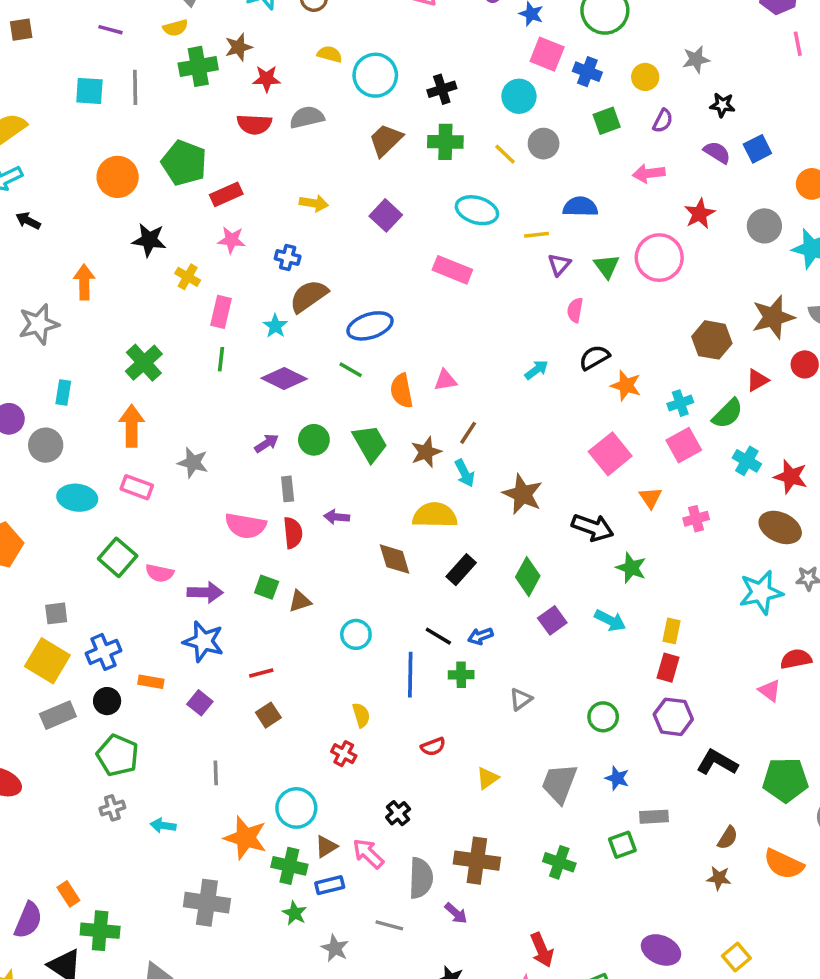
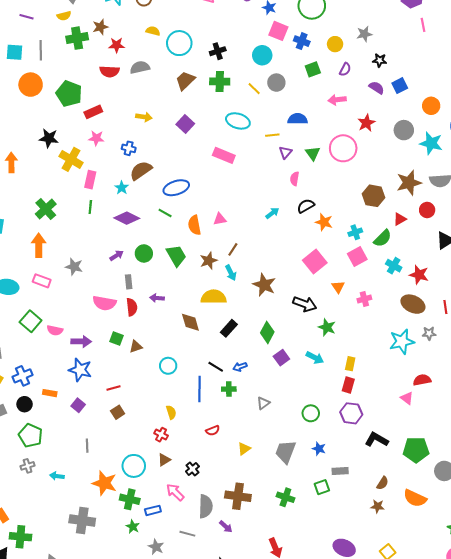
orange circle: (118, 177) -> (31, 85), moved
yellow cross: (188, 277) -> (71, 159), size x1.6
brown triangle: (326, 847) -> (164, 460), moved

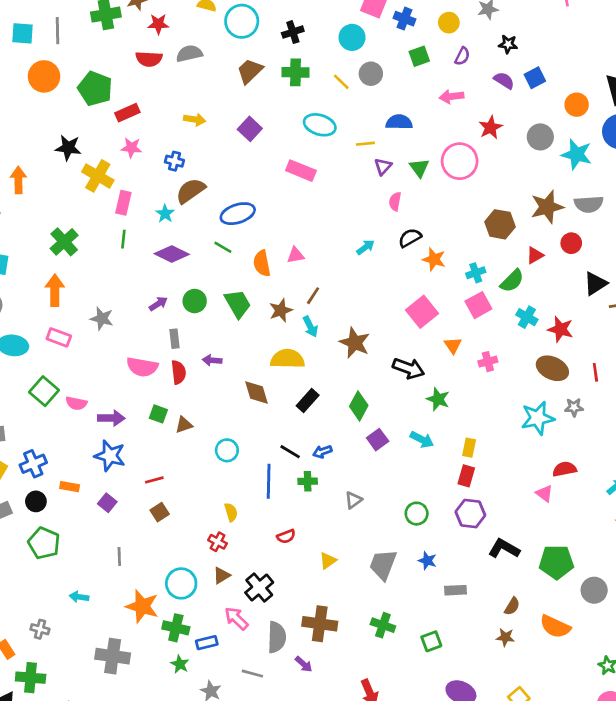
gray cross: (28, 466) -> (40, 629), moved, turned 32
black cross: (192, 469) -> (259, 588), size x1.5
green square: (322, 487) -> (431, 641), moved

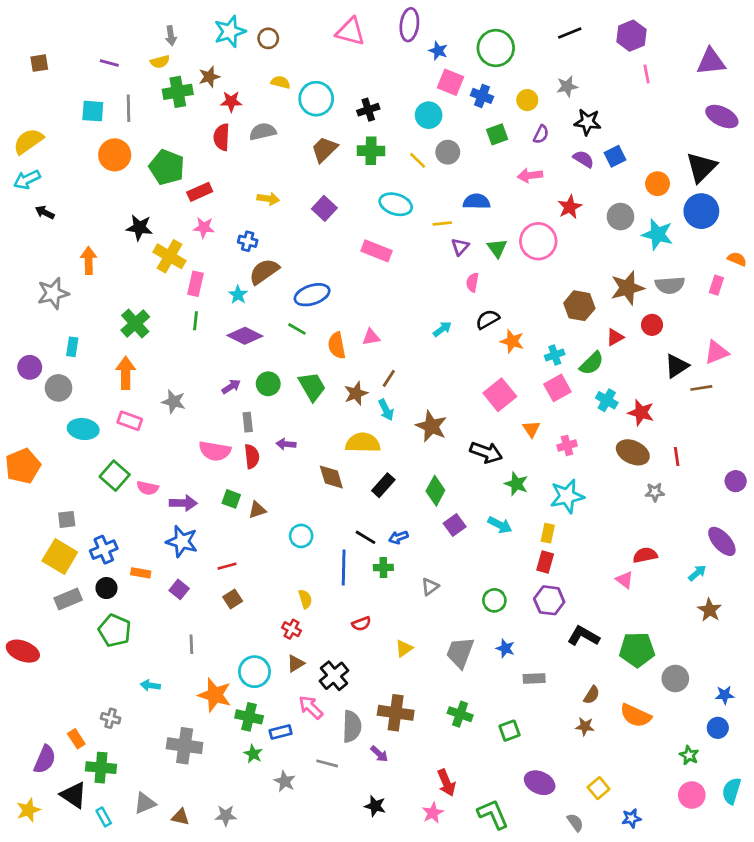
black star: (508, 44) -> (588, 122), size x1.4
red semicircle: (149, 59) -> (222, 137), turned 90
cyan star: (538, 418) -> (567, 496), moved

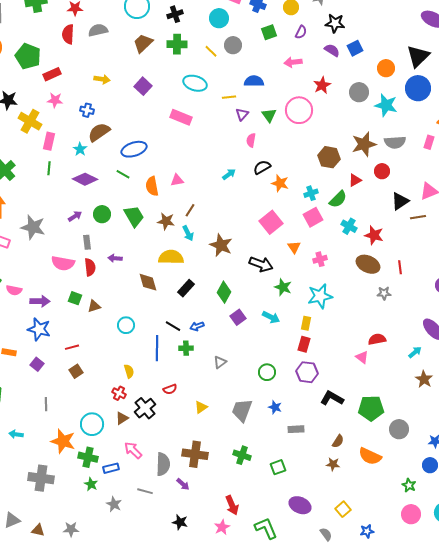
brown star: (356, 393) -> (166, 221), turned 30
gray star: (174, 402) -> (33, 227), size x1.4
black cross: (334, 676) -> (145, 408), moved

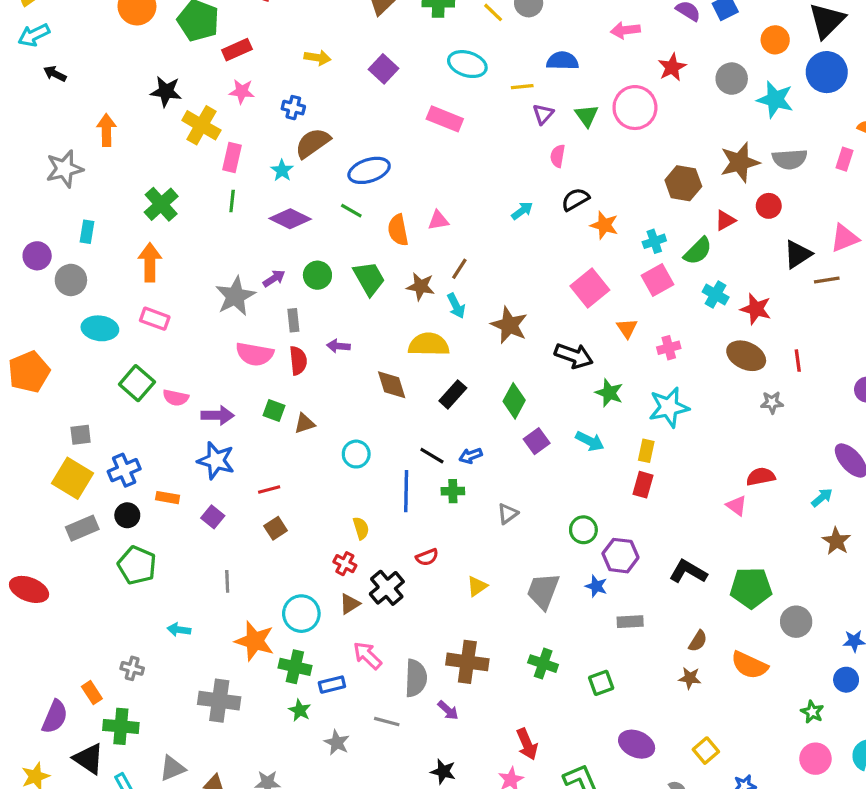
gray star: (33, 227) -> (235, 296), moved, turned 30
purple hexagon: (307, 372) -> (620, 556), moved

